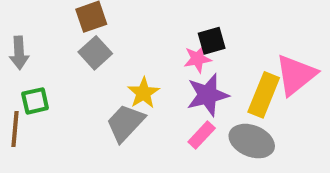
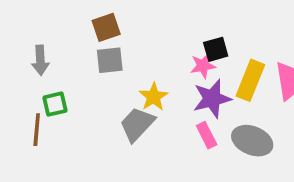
gray square: (95, 53) -> (110, 60), turned 36
yellow rectangle: (264, 95) -> (250, 80), moved
pink rectangle: (202, 135) -> (207, 135), turned -70

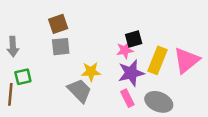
yellow star: (154, 97) -> (91, 72), turned 30
gray trapezoid: (137, 124) -> (80, 91), turned 92

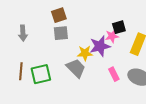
purple star: (131, 73) -> (100, 46), moved
green square: (23, 77) -> (41, 74), moved, size x1.5

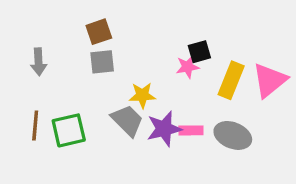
purple star: (100, 46) -> (164, 129), moved
pink rectangle: (114, 74) -> (191, 130), turned -64

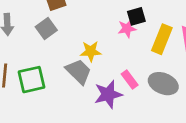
gray square: (102, 62) -> (46, 28), moved, turned -30
purple star: (164, 129) -> (108, 94), moved
pink rectangle: (191, 130) -> (130, 80), turned 54

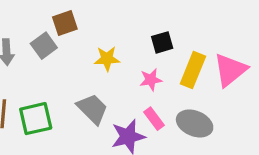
gray square: (46, 28) -> (44, 46), moved
pink star: (127, 28) -> (151, 80), moved
yellow star: (91, 51) -> (107, 59), moved

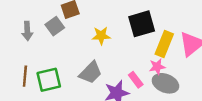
black square: (162, 42) -> (142, 24), size x1.6
pink star: (151, 80) -> (157, 67), moved
gray trapezoid: (92, 109) -> (90, 73), turned 90

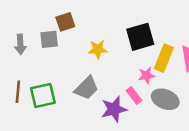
gray square: (55, 26) -> (49, 39), turned 30
pink star: (157, 67) -> (146, 76), moved

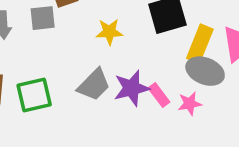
pink star: (146, 76) -> (190, 104), moved
gray ellipse: (165, 99) -> (205, 71), moved
purple star: (114, 109) -> (132, 88), moved

